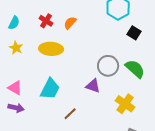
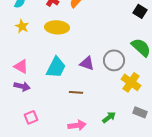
gray circle: (108, 66) -> (114, 60), moved
purple triangle: (93, 86) -> (87, 63), moved
brown line: (70, 114) -> (76, 92), turned 48

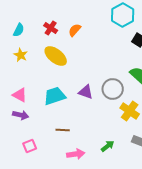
yellow ellipse: (57, 27) -> (56, 56), turned 35
cyan trapezoid: (56, 67) -> (55, 96), turned -135
brown line: (76, 92) -> (63, 130), moved

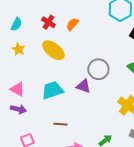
gray circle: (113, 89) -> (98, 69), moved

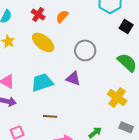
gray circle: (98, 69) -> (85, 50), moved

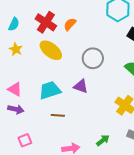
red cross: (38, 14) -> (46, 22), size x1.5
brown line: (50, 116) -> (58, 115), moved

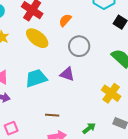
orange semicircle: (70, 24) -> (65, 20), moved
brown line: (58, 115) -> (52, 115), moved

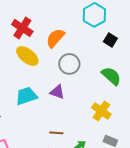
orange semicircle: (65, 20) -> (55, 38), size x1.5
brown line: (52, 115) -> (56, 133), moved

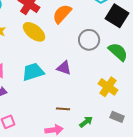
black square: (110, 40) -> (117, 16), size x1.6
gray circle: (69, 64) -> (89, 40), moved

